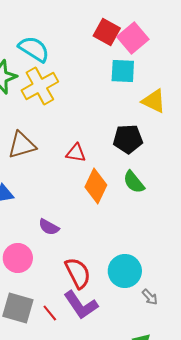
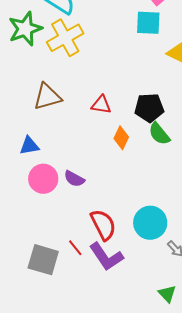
black pentagon: (128, 139) -> (149, 108), moved
orange diamond: (96, 186) -> (121, 138), size x0.7
pink circle: (18, 258) -> (43, 179), moved
red line: (50, 313) -> (75, 248), moved

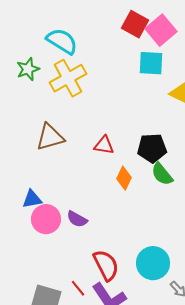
green star: (25, 29) -> (28, 69), size x0.7
blue triangle: (29, 146) -> (32, 199), moved

